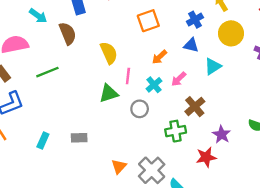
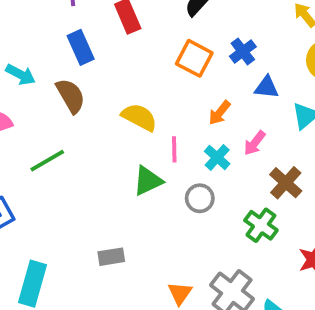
blue cross: (195, 20) -> (243, 51), moved
orange square: (148, 21) -> (194, 58), turned -35
yellow semicircle: (109, 53) -> (139, 117), turned -30
green cross: (176, 131) -> (261, 225), turned -36
cyan rectangle: (43, 141) -> (33, 284), moved, size x1.6

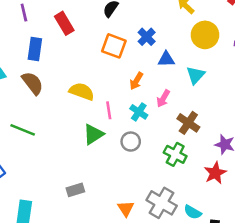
blue rectangle: (81, 47) -> (35, 49), turned 40
green line: (47, 161) -> (23, 130), turned 60

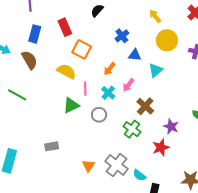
red rectangle: (64, 23) -> (65, 27), moved
orange square: (114, 46) -> (82, 49), moved

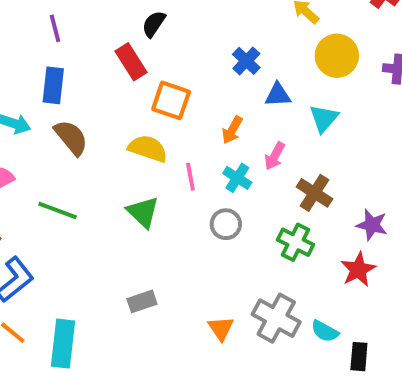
black semicircle: (97, 11) -> (154, 24), moved
blue rectangle: (35, 34) -> (53, 85), moved
green triangle: (71, 105) -> (143, 212), moved, turned -42

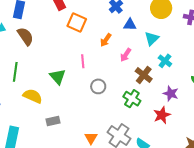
yellow semicircle: (148, 149) -> (33, 96), moved
cyan cross: (237, 178) -> (165, 61), moved
green line: (58, 211) -> (15, 72), turned 72

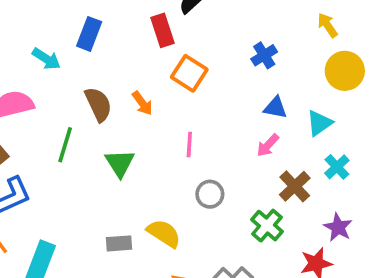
blue triangle: (130, 25) -> (275, 108), moved
brown semicircle: (25, 36) -> (98, 104), moved
orange arrow: (106, 40) -> (142, 103), moved, turned -80
green triangle: (58, 77) -> (120, 163), moved
yellow semicircle: (33, 96) -> (164, 233), moved

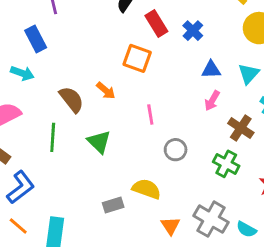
red rectangle: (163, 30) -> (156, 23), moved
blue rectangle: (89, 34) -> (36, 39), moved, turned -35

